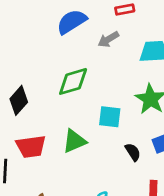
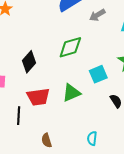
cyan square: (110, 117) -> (98, 74), turned -30

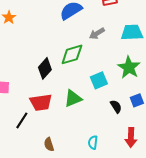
gray arrow: (97, 15) -> (97, 33), moved
black diamond: (29, 62) -> (45, 68), moved
black line: (19, 116) -> (22, 120), turned 30

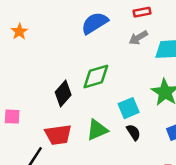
gray arrow: (97, 33) -> (138, 38), moved
black semicircle: (116, 106) -> (134, 132), moved

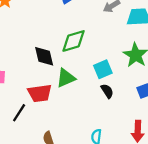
black diamond: (63, 93) -> (44, 56), turned -55
green triangle: (97, 130) -> (66, 78), moved

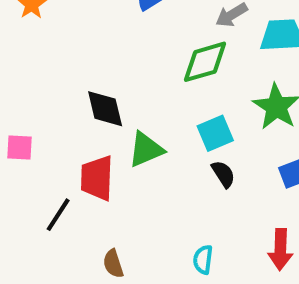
green diamond: (73, 41) -> (205, 62), moved
red trapezoid: (40, 93) -> (97, 178), turned 100

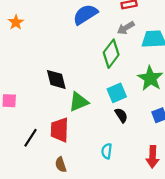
green diamond: (205, 62) -> (111, 54), turned -36
red trapezoid: (97, 178) -> (60, 130), moved
cyan semicircle: (203, 260) -> (107, 151), moved

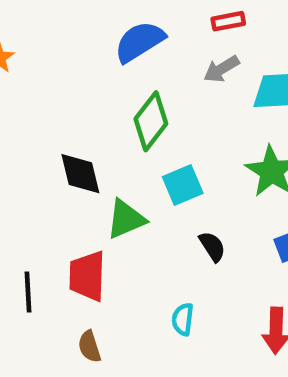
green diamond: (111, 54) -> (151, 121), moved
cyan square: (117, 93) -> (183, 185), moved
black line: (30, 138) -> (28, 292), turned -36

